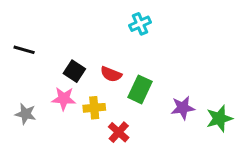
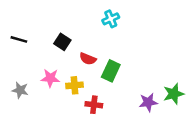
black square: (74, 71) -> (62, 42), moved
purple star: (183, 108) -> (148, 102), moved
red cross: (119, 132) -> (94, 105), turned -35

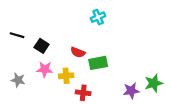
black square: (62, 42) -> (42, 46), moved
green rectangle: (111, 71) -> (98, 63), turned 54

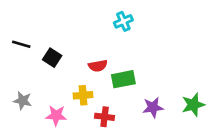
red semicircle: (78, 52) -> (98, 66), turned -32
pink star: (45, 69) -> (56, 115), moved
purple star: (131, 91) -> (153, 107), moved

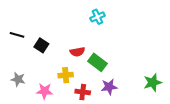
green rectangle: (123, 79) -> (98, 62), turned 48
purple star: (153, 107) -> (109, 87), moved

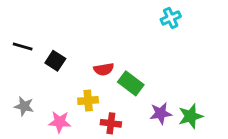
cyan cross: (98, 17) -> (171, 18), moved
green star: (153, 83) -> (191, 116), moved
purple star: (109, 87) -> (161, 113), moved

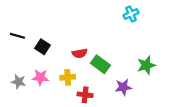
green star: (191, 116) -> (146, 65), moved
pink star: (60, 122) -> (40, 77), moved

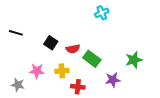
cyan cross: (131, 14) -> (102, 13), moved
black square: (43, 47) -> (51, 43), moved
gray star: (18, 82) -> (18, 85), moved

